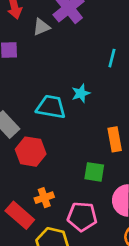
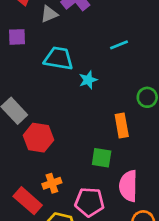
cyan line: (112, 58) -> (119, 45), turned 54
cyan trapezoid: (51, 107) -> (59, 58), moved

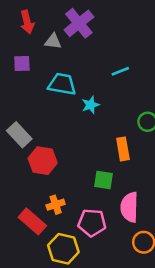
gray triangle: (49, 14) -> (53, 41), turned 30

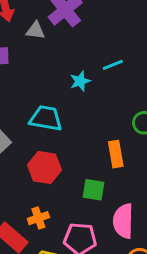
cyan trapezoid: (62, 84) -> (46, 118), moved
cyan star: (91, 105) -> (80, 81), moved
red hexagon: (43, 161) -> (44, 167), moved

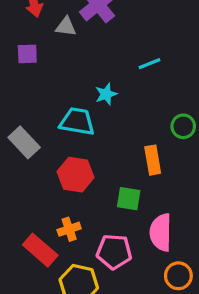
cyan star: (80, 81) -> (106, 94), moved

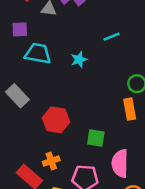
cyan trapezoid: (77, 121) -> (38, 54), moved
orange rectangle: (153, 160) -> (130, 109), moved

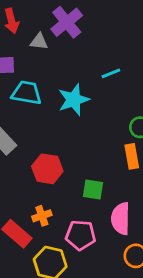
cyan star: (79, 60) -> (74, 100), size x1.6

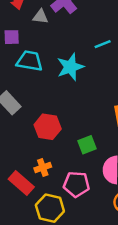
green square: (93, 190) -> (87, 145), turned -30

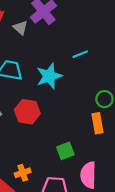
gray triangle: (40, 17) -> (20, 28), turned 35
red hexagon: (48, 127) -> (27, 112), moved

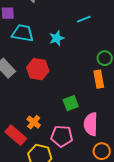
cyan star: (49, 76) -> (57, 38), size x0.7
orange cross: (23, 173) -> (34, 122), turned -32

